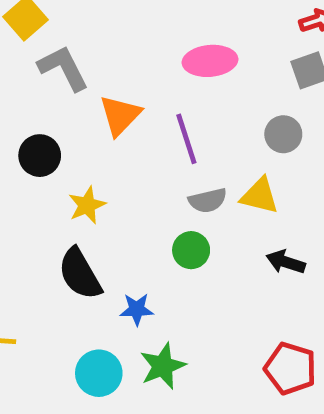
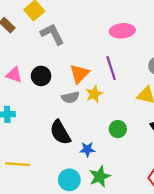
orange triangle: (120, 115) -> (79, 74), moved
gray semicircle: (208, 200) -> (70, 97), moved
yellow star: (87, 205) -> (94, 94), moved
green circle: (191, 250) -> (118, 129), moved

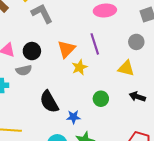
gray semicircle: (70, 97) -> (24, 70), moved

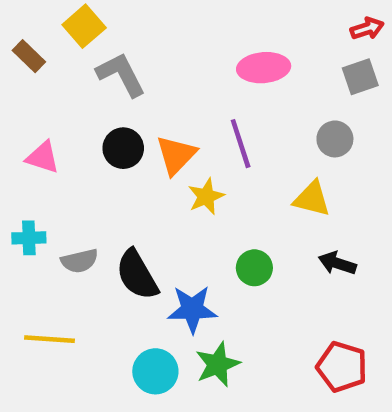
black circle: (32, 51) -> (123, 148), moved
gray semicircle: (24, 70) -> (80, 261), moved
blue star: (73, 117) -> (192, 309), size x1.5

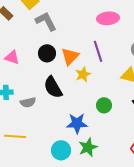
black semicircle: (137, 275) -> (53, 87), moved

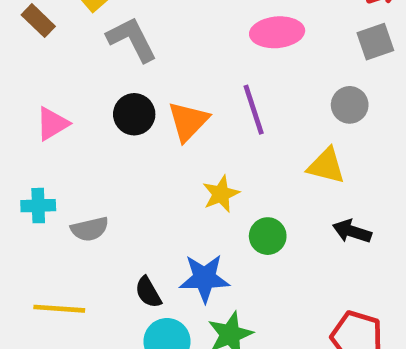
pink triangle: (12, 57) -> (52, 124), turned -49
yellow star: (83, 74) -> (221, 194), moved
black semicircle: (53, 87) -> (148, 292), moved, size x0.6

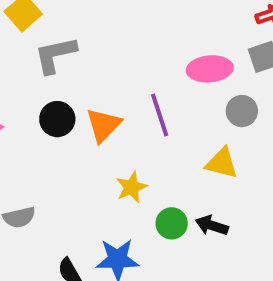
pink ellipse: (277, 32) -> (210, 69), moved
gray L-shape: (132, 39) -> (55, 55), turned -75
black arrow: (352, 231) -> (212, 225), moved

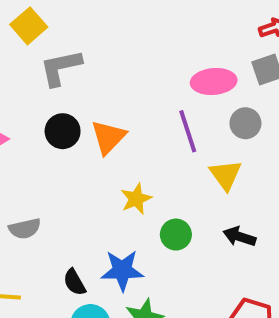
purple line: (160, 115) -> (188, 131), moved
yellow triangle: (222, 163) -> (226, 175), turned 40
black arrow: (212, 225) -> (239, 237), moved

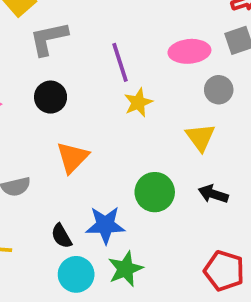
purple line: (188, 131) -> (120, 62), moved
orange triangle: (108, 137) -> (72, 157), moved
yellow star: (136, 199) -> (138, 103), moved
green circle: (176, 235) -> (155, 192), size x1.4

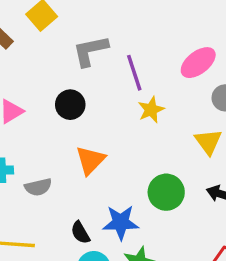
gray L-shape: (49, 39) -> (90, 51), moved
pink ellipse: (189, 51) -> (198, 63), turned -33

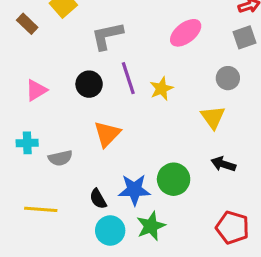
pink ellipse: (198, 63) -> (186, 33), moved
purple line: (134, 73) -> (128, 78), moved
green circle: (166, 192) -> (174, 179), moved

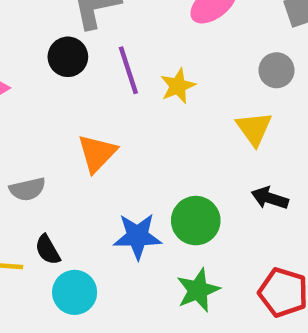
black circle: (89, 84) -> (68, 57), moved
black semicircle: (98, 199) -> (48, 250), moved
green star: (151, 226) -> (198, 290), moved
cyan circle: (110, 231) -> (75, 292), moved

